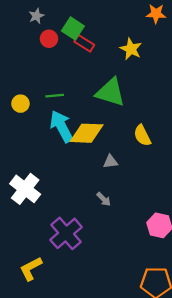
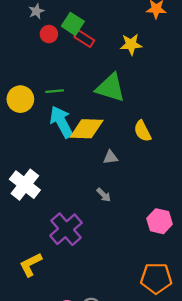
yellow star: (131, 49) -> (131, 44), turned -30
yellow circle: (20, 104) -> (20, 99), size x1.5

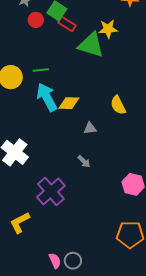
green triangle: (111, 88) -> (91, 45), moved
yellow diamond: (87, 129) -> (69, 103), size x0.7

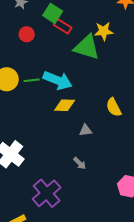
red circle: (36, 20) -> (27, 34), moved
green line: (41, 70) -> (32, 80), moved
cyan arrow: (47, 97) -> (58, 80), moved, turned 140

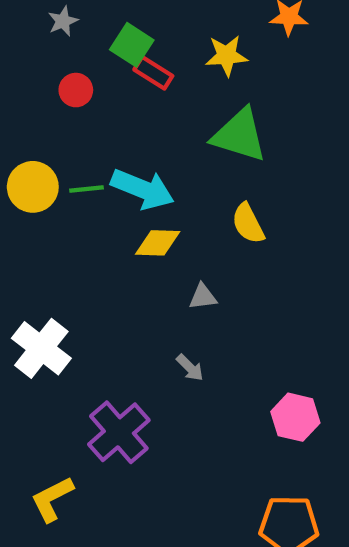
yellow star: (104, 31) -> (227, 56), moved
green triangle: (87, 47) -> (239, 135), moved
yellow semicircle: (114, 107) -> (248, 223), moved

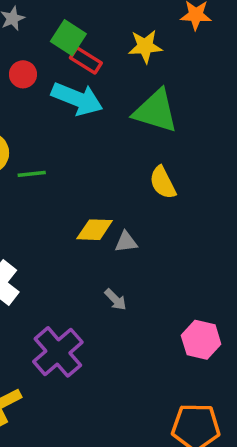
green line: (87, 189) -> (32, 174), moved
cyan arrow: (143, 189) -> (77, 99), moved
yellow diamond: (158, 243) -> (95, 230), moved

